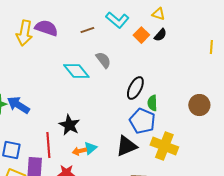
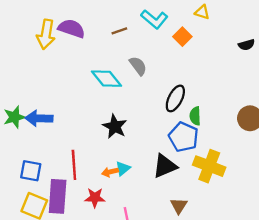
black semicircle: (160, 35) -> (246, 45), moved, turned 32
blue arrow: (18, 105) -> (39, 118), turned -30
black star: (69, 125) -> (115, 126), moved

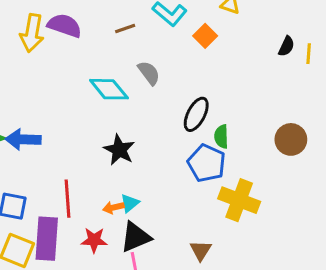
black semicircle: (246, 45) -> (286, 46), turned -49
black triangle: (165, 166) -> (136, 237), moved

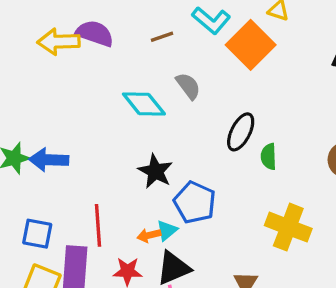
yellow arrow: (32, 33) -> (59, 42), turned 78
orange square: (205, 36) -> (251, 45), size x1.8
blue pentagon: (207, 163) -> (195, 202), moved

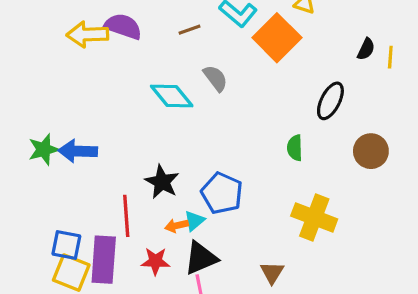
black ellipse: (241, 132) -> (330, 101), moved
black star: (155, 171) -> (162, 182), moved
blue square: (37, 234) -> (66, 245), moved

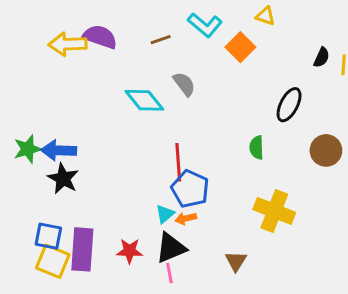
orange square: (277, 38) -> (240, 47), size x0.7
black star: (162, 182) -> (63, 179), moved
red line: (126, 216) -> (178, 162), moved
orange arrow: (177, 226) -> (186, 218), moved

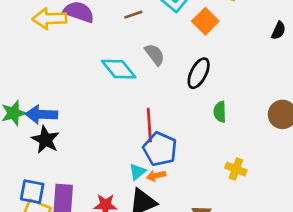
black ellipse: (289, 105) -> (199, 73), moved
yellow cross: (274, 211) -> (236, 169), size x0.6

